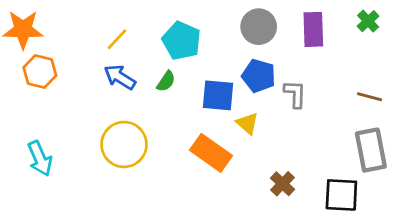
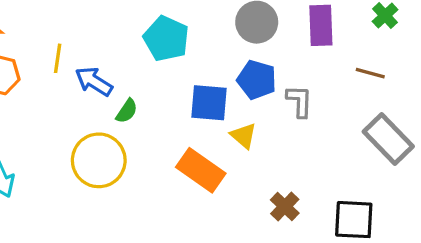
yellow line: (117, 39) -> (58, 58), moved, turned -35
green semicircle: (166, 81) -> (127, 111), moved
brown line: (369, 97) -> (370, 73), moved
gray rectangle: (371, 150) -> (388, 139), moved, turned -33

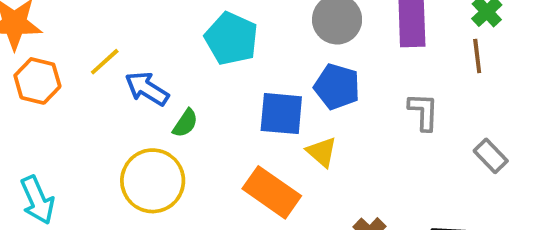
yellow line: (58, 58) -> (105, 62), turned 40
brown line: (370, 73) -> (477, 56), moved, turned 68
gray L-shape: (299, 101) -> (423, 112), moved
gray rectangle: (388, 139) -> (491, 156), size x0.6

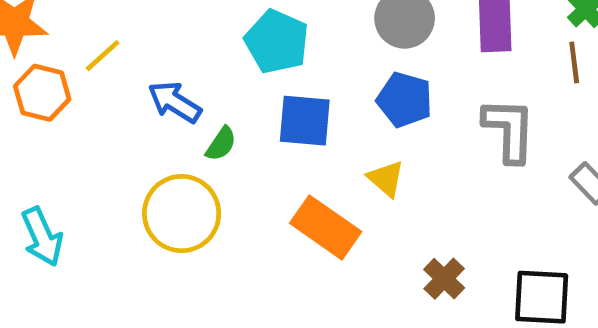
yellow line: (105, 62) -> (103, 56), moved
gray L-shape: (423, 112) -> (509, 130), size x1.4
blue square: (281, 114) -> (305, 121), moved

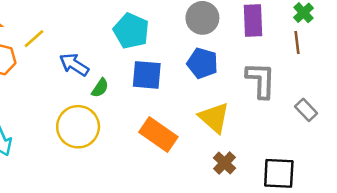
yellow triangle: (386, 179) -> (214, 118), moved, size x1.5

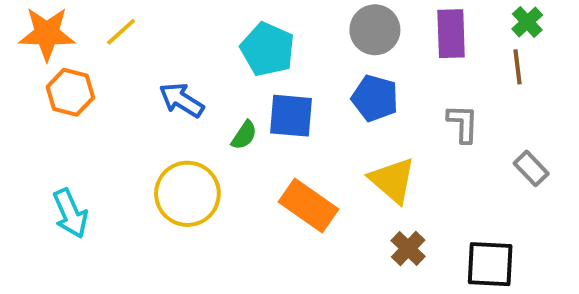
yellow line: (34, 39) -> (121, 32), moved
gray L-shape: (261, 80) -> (463, 123), size x0.7
green semicircle: (100, 88) -> (244, 135), moved

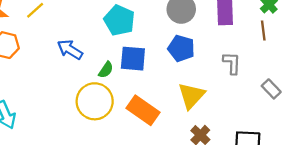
yellow triangle: (392, 180) -> (191, 96), turned 32
yellow circle: (187, 194) -> (95, 101), moved

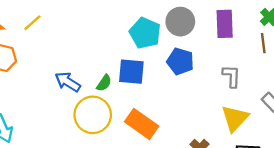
cyan pentagon: (119, 20) -> (145, 33), moved
blue arrow: (70, 50) -> (68, 82), moved
yellow triangle: (191, 96) -> (235, 118), moved

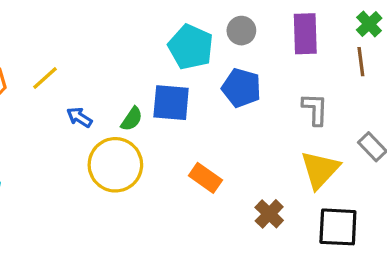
gray circle: (180, 22) -> (241, 31), size x0.7
yellow line: (32, 23) -> (45, 78), moved
blue arrow: (68, 82) -> (79, 117), size x0.7
orange rectangle: (142, 124) -> (205, 178), moved, size x0.7

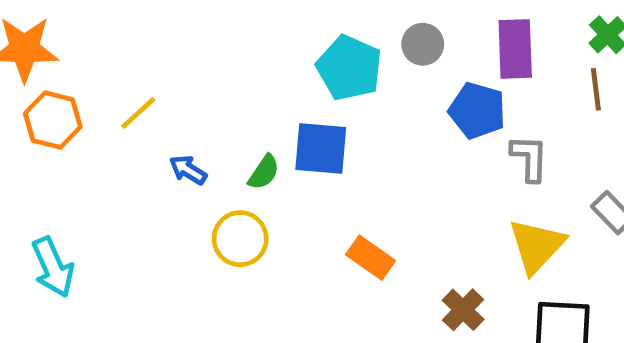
blue pentagon: (241, 88) -> (477, 111), moved
yellow circle: (115, 165) -> (240, 239), size x0.7

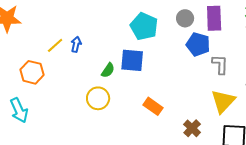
gray circle: (423, 44) -> (185, 18), moved
orange hexagon: (53, 120) -> (32, 72), moved
blue arrow: (188, 170) -> (76, 44), moved, turned 70

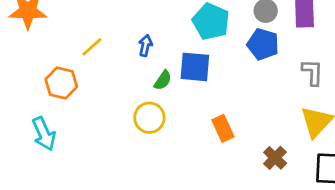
blue arrow: (76, 44) -> (145, 46), moved
blue pentagon: (198, 44) -> (263, 44), moved
orange rectangle: (153, 106) -> (223, 128), turned 30

